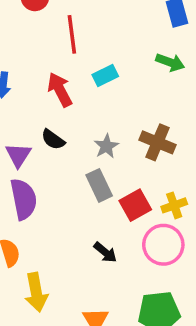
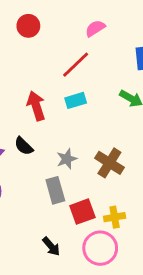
red line: (72, 34) -> (76, 65), moved, turned 44

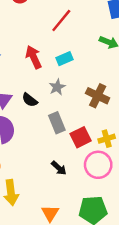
cyan rectangle: (76, 100) -> (65, 59), moved
black semicircle: (24, 146) -> (30, 100), moved
gray star: (67, 159) -> (57, 87), moved

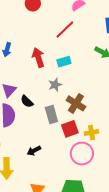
brown cross: (98, 96) -> (76, 103), moved
black semicircle: (30, 100) -> (27, 101), moved
black arrow: (59, 168) -> (34, 151), moved, turned 104

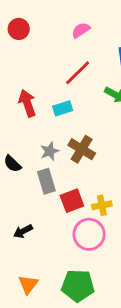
red line: (65, 30) -> (78, 73), moved
gray star: (55, 85) -> (50, 151), moved
brown cross: (76, 103) -> (82, 149), moved

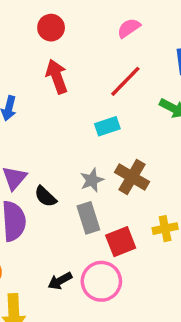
red arrow: (27, 103) -> (57, 77), moved
yellow cross: (102, 205) -> (165, 229), moved
pink circle: (89, 234) -> (101, 281), moved

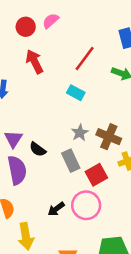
pink semicircle: (129, 28) -> (51, 21), moved
cyan rectangle: (107, 126) -> (76, 93), turned 54
brown cross: (132, 177) -> (109, 137), moved
gray star: (92, 180) -> (80, 133), moved

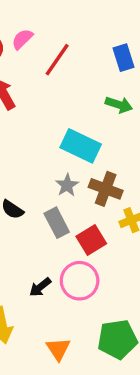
red line: (85, 58) -> (57, 60), moved
cyan rectangle: (76, 93) -> (81, 146), moved, size x1.6

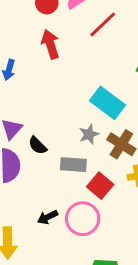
gray rectangle: (57, 223) -> (73, 165), turned -70
red square: (91, 240) -> (100, 186), turned -30

